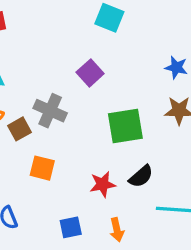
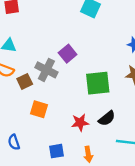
purple square: (90, 73) -> (68, 54), moved

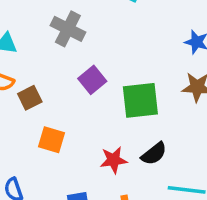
purple square: (68, 54) -> (92, 80), moved
gray cross: (46, 70) -> (68, 29), moved

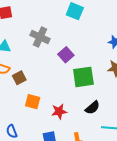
purple square: (92, 80) -> (66, 55), moved
red star: (114, 160) -> (59, 111), moved

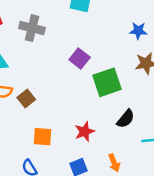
gray cross: (40, 37) -> (32, 28), moved
orange square: (33, 102) -> (42, 137), moved

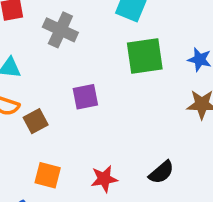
purple square: (80, 58) -> (85, 97), moved, turned 30
green square: (107, 82) -> (145, 56), moved

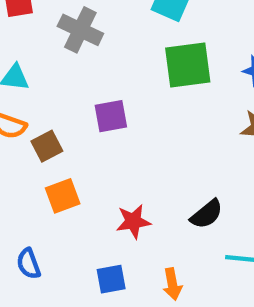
orange square: (48, 175) -> (63, 196), moved, turned -36

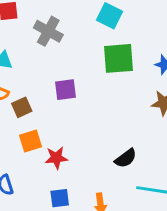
red star: (133, 221) -> (56, 158), moved

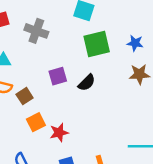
black semicircle: (126, 158) -> (87, 83), moved

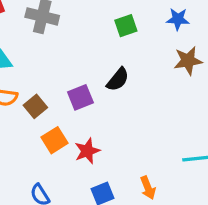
green square: (97, 44) -> (126, 26), size x0.6
purple square: (58, 76) -> (80, 97), moved

